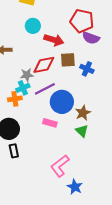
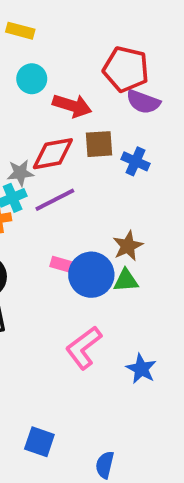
blue circle: (62, 102) -> (91, 275), moved
green triangle: (82, 131) -> (126, 280), turned -48
blue star: (75, 187) -> (141, 369), moved

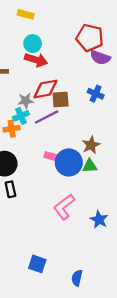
red arrow: (72, 106) -> (36, 60), moved
brown square: (99, 144) -> (61, 100), moved

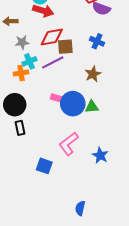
gray star: (26, 101) -> (22, 42), moved
brown star: (91, 145) -> (93, 74), moved
blue square: (37, 264) -> (44, 166), moved

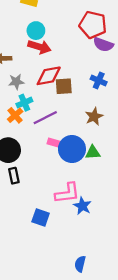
purple line: (53, 62) -> (45, 118), moved
orange cross: (21, 73) -> (15, 115), turned -32
pink L-shape: (69, 144) -> (67, 193), turned -150
blue star: (100, 155) -> (82, 206), moved

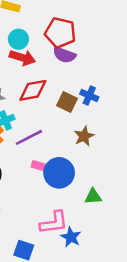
red pentagon: (93, 25) -> (60, 33), moved
purple semicircle: (103, 44) -> (64, 55), moved
brown square: (64, 86) -> (67, 102), moved, turned 30
green triangle: (93, 152) -> (93, 196), moved

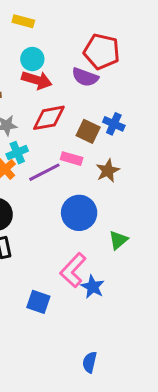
red pentagon: (60, 33) -> (102, 51), moved
pink rectangle: (41, 166) -> (72, 159), moved
green triangle: (93, 196) -> (118, 240), turned -36
pink L-shape: (54, 223) -> (73, 270), turned 140

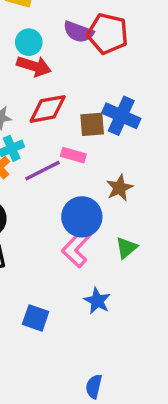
purple semicircle: (85, 77) -> (78, 32), moved
blue cross: (114, 124) -> (121, 116), size x1.5
brown square: (88, 131) -> (92, 124), turned -30
brown star: (108, 171) -> (120, 188), moved
pink L-shape: (73, 270) -> (77, 248), moved

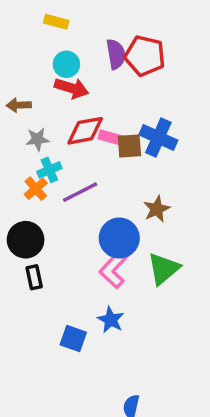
purple semicircle: (78, 32) -> (116, 54), turned -120
pink rectangle: (73, 155) -> (111, 138), moved
green triangle: (126, 248) -> (164, 269), size x1.5
blue star: (97, 301) -> (111, 320), moved

